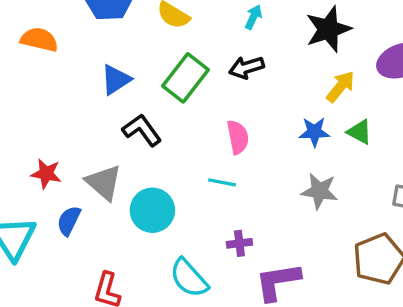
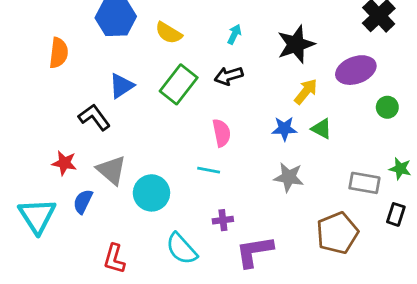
orange semicircle: (39, 40) -> (59, 53), turned 84
black L-shape: (142, 130) -> (94, 117), moved

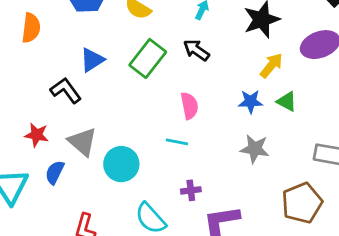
black arrow: (229, 76) -> (196, 50), turned 52

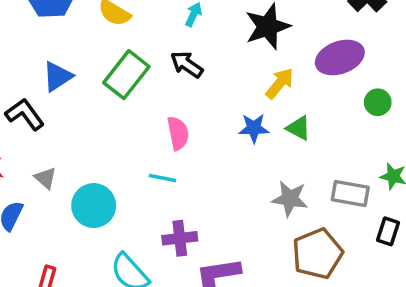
gray triangle: (82, 142) -> (45, 178), size x0.6
gray star: (255, 149) -> (290, 199), moved
purple cross: (191, 190) -> (180, 238), size x1.4

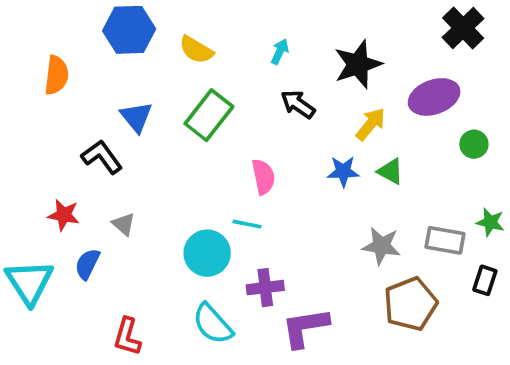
black arrow: (187, 64) -> (298, 104), moved
blue triangle: (58, 76) -> (136, 117), turned -36
cyan circle: (94, 206) -> (207, 253), moved

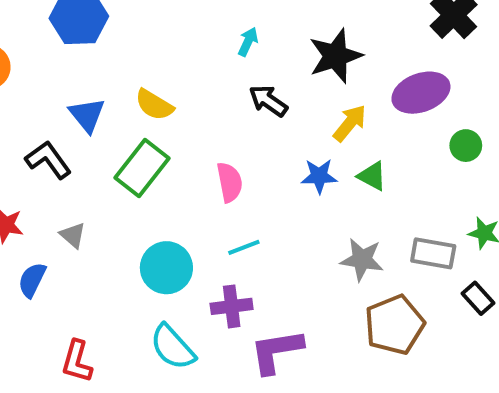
yellow semicircle: (196, 50) -> (154, 105), moved
green rectangle: (209, 115) -> (142, 168), moved
cyan line: (247, 224) -> (244, 247), moved, turned -32
black rectangle: (485, 280) -> (478, 298), turned -60

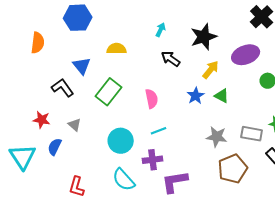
yellow semicircle: (154, 105) -> (117, 49), moved, turned 150
blue star: (319, 176) -> (196, 96), turned -30

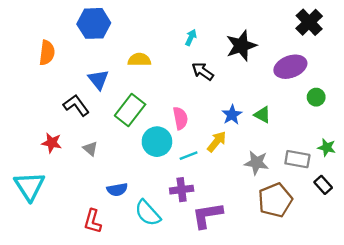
yellow arrow: (211, 70) -> (217, 142), moved
cyan circle: (121, 141) -> (157, 142), moved
blue semicircle: (55, 147) -> (117, 190), moved, turned -126

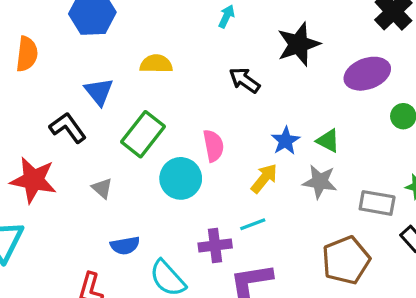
cyan arrow: (191, 37) -> (227, 16), moved
red star: (52, 143) -> (33, 180), size x1.6
gray triangle: (90, 149) -> (102, 188), moved
cyan line: (189, 156) -> (253, 224), moved
gray star: (256, 163) -> (320, 182), moved

